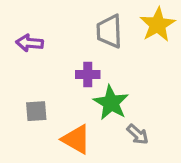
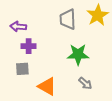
purple cross: (88, 75) -> (29, 46), moved
green star: (111, 103) -> (78, 54), moved, turned -30

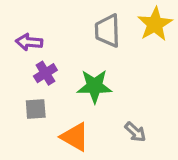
purple cross: (29, 46) -> (45, 73), turned -32
green star: (78, 54) -> (94, 86), moved

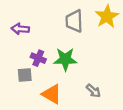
purple cross: (45, 73) -> (38, 58), moved, turned -35

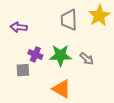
gray arrow: (93, 91) -> (87, 59), moved
orange triangle: (52, 94) -> (62, 89), moved

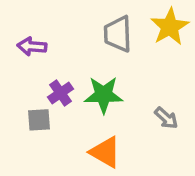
purple cross: (35, 54) -> (61, 93), turned 32
gray arrow: (87, 59) -> (166, 118), moved

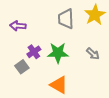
gray arrow: (166, 118) -> (93, 54), moved
gray square: (39, 120) -> (22, 67), turned -32

